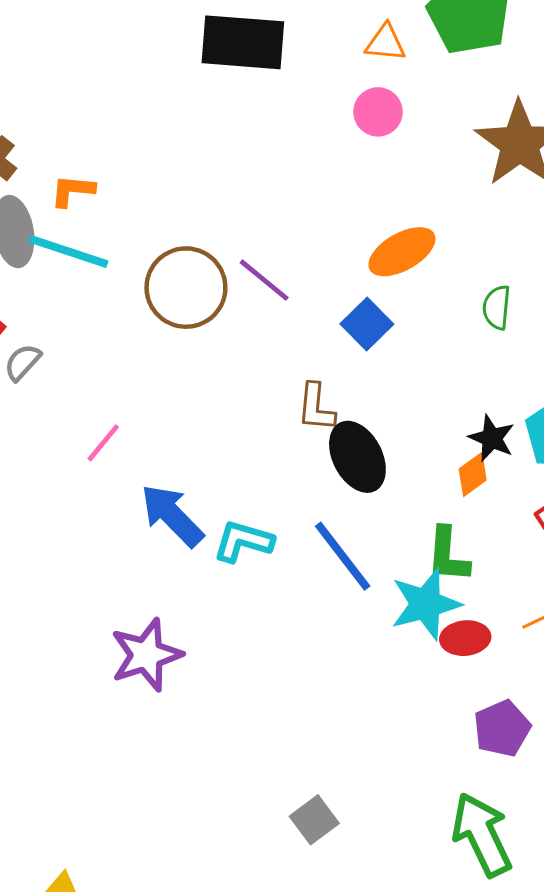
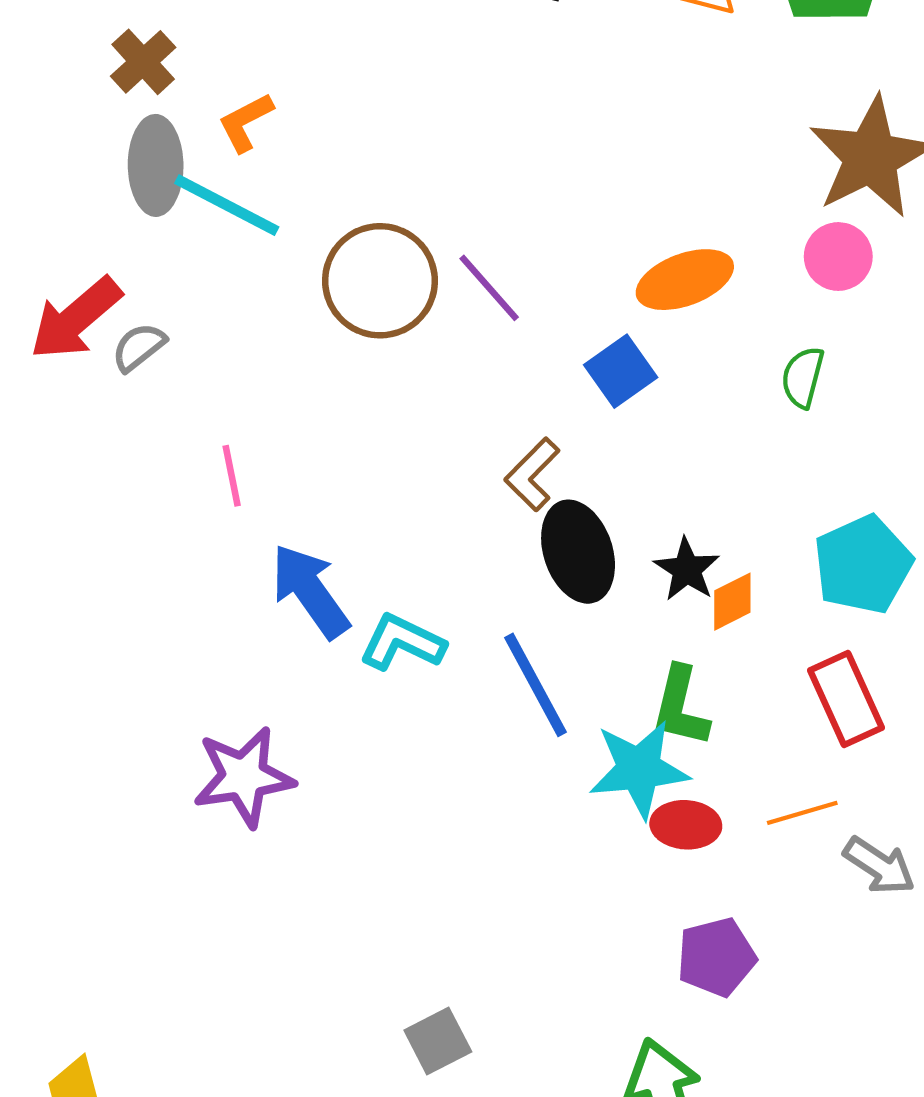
pink circle: (378, 112) -> (838, 257), moved
orange L-shape: (72, 191) -> (246, 122), turned -42
brown L-shape: (316, 407) -> (532, 474), turned 30
black star: (492, 438) -> (687, 569), moved
pink line: (103, 443) -> (232, 476), turned -60

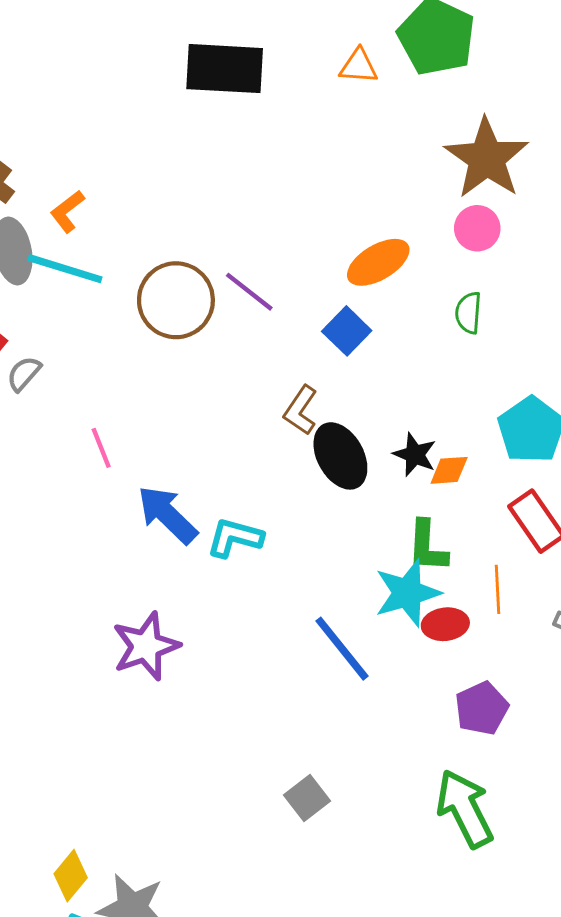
orange diamond: (732, 602) -> (449, 470), turned 33
blue line: (535, 685) -> (342, 649), moved
orange line: (802, 813) -> (497, 589), moved, turned -66

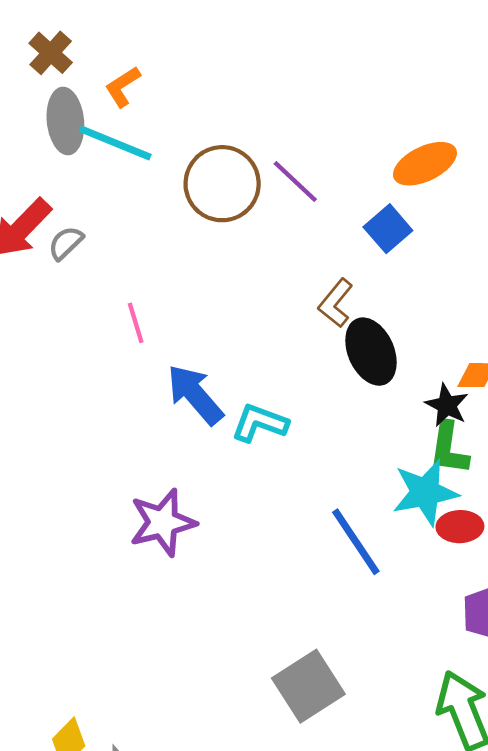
black star: (415, 455) -> (447, 405), moved
gray square: (307, 798) -> (308, 686), size x1.6

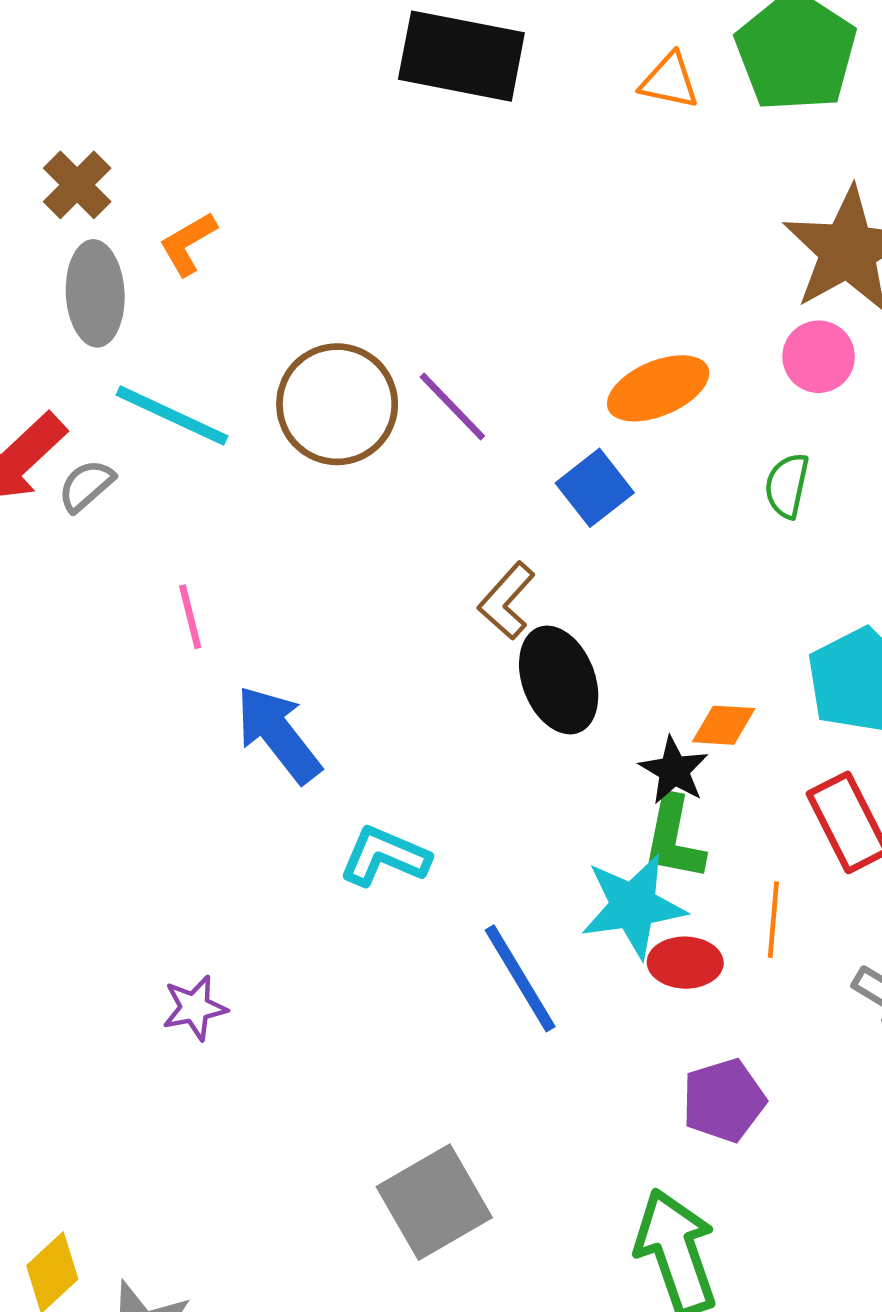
cyan line: (115, 143) -> (172, 415), moved
cyan L-shape: (260, 423) -> (385, 856), moved
purple star: (163, 522) -> (195, 1008), moved, size x0.6

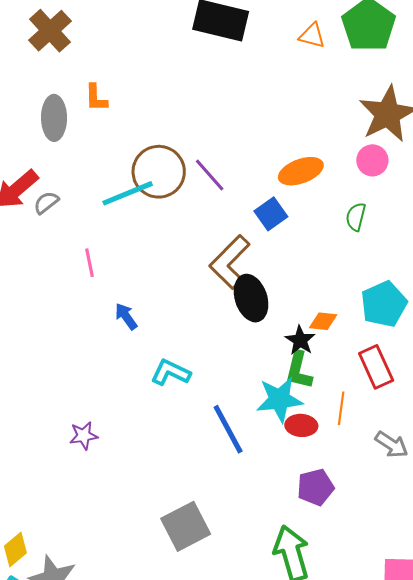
brown cross: (77, 185) -> (50, 31), moved, size x1.4
orange L-shape: (188, 244) -> (96, 98), turned -64
cyan line: (172, 415) -> (128, 193), moved, turned -50
brown L-shape: (507, 601) -> (230, 262), size x1.6
blue arrow: (278, 734) -> (126, 316), size x0.6

